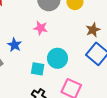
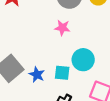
blue star: (14, 45) -> (37, 75), moved

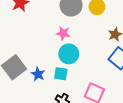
cyan circle: (83, 60) -> (69, 54), moved

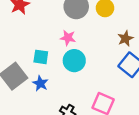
cyan square: (61, 74) -> (41, 57), moved

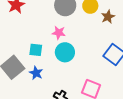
brown star: (125, 38) -> (108, 17), moved

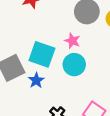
cyan square: (36, 50) -> (42, 54), size x1.6

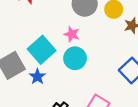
cyan square: (42, 54) -> (42, 50), turned 32

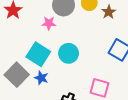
pink star: (72, 34) -> (49, 23), moved

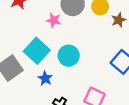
blue star: (41, 78) -> (45, 78), moved

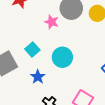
cyan square: (37, 51) -> (32, 49), size x0.6

